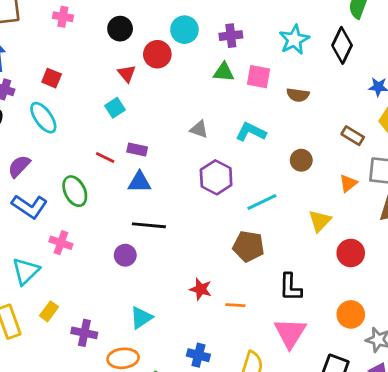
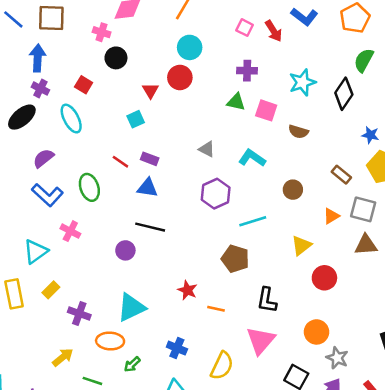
black circle: (120, 29) -> (116, 58), moved
cyan circle: (184, 30) -> (190, 47), moved
cyan triangle: (141, 318) -> (131, 307), size x1.4

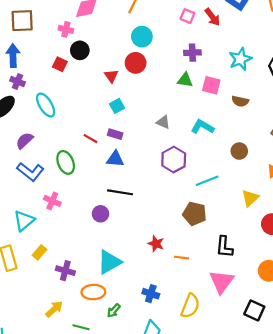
red square: (84, 85) -> (60, 64), moved
cyan square: (136, 119) -> (117, 106), moved

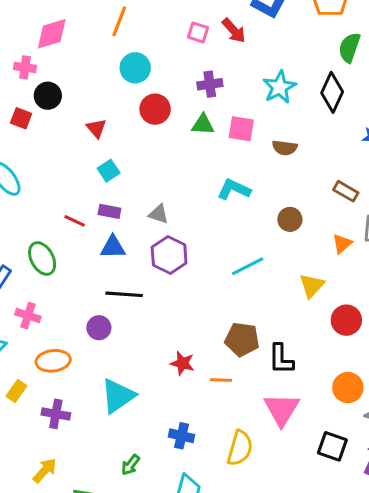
red circle: (136, 63) -> (155, 109), moved
gray triangle: (163, 122) -> (159, 214), moved
purple hexagon: (174, 160) -> (169, 255), moved
brown pentagon: (195, 214) -> (242, 339), moved
orange ellipse: (93, 292) -> (53, 361), moved

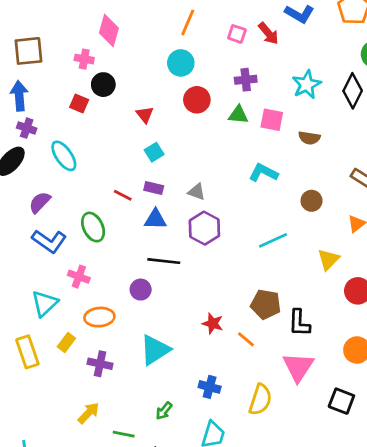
orange line: (119, 21) -> (188, 22), moved
pink diamond: (52, 34) -> (109, 30), turned -60
orange line: (221, 380) -> (246, 339), turned 36

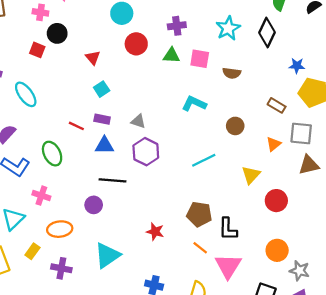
orange line: (246, 339) -> (200, 248), moved

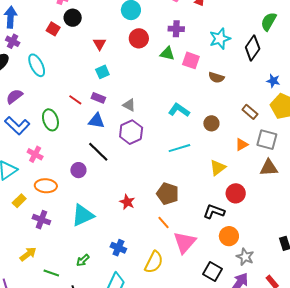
cyan L-shape: (194, 104) -> (179, 110), moved
black line: (112, 180) -> (98, 152), turned 30
black L-shape: (228, 229) -> (214, 212), moved, turned 100

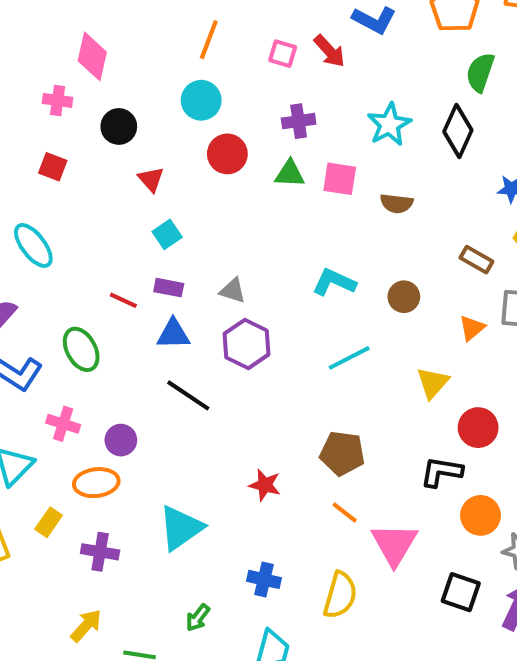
black circle: (73, 18) -> (119, 126), moved
purple circle: (78, 170) -> (121, 440), moved

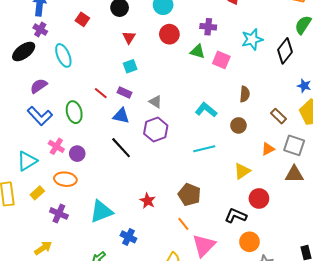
brown semicircle: (397, 203) -> (245, 94), moved, turned -105
purple circle: (121, 440) -> (77, 154), moved
blue cross: (264, 579) -> (129, 237), moved

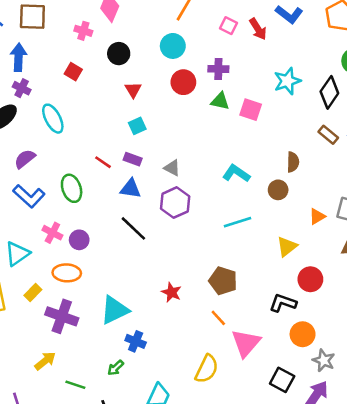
purple cross: (208, 27) -> (218, 69), moved
brown semicircle: (245, 94) -> (293, 162), moved
brown rectangle: (279, 116) -> (328, 135), moved
purple cross: (59, 213) -> (62, 316), size x1.4
blue cross: (129, 237) -> (136, 341), moved

